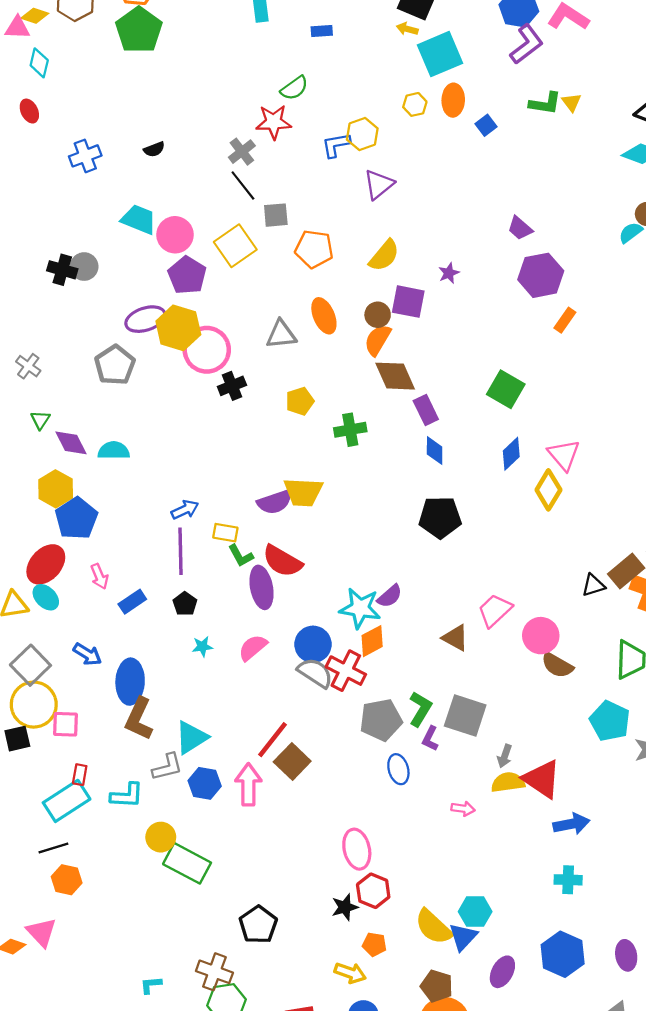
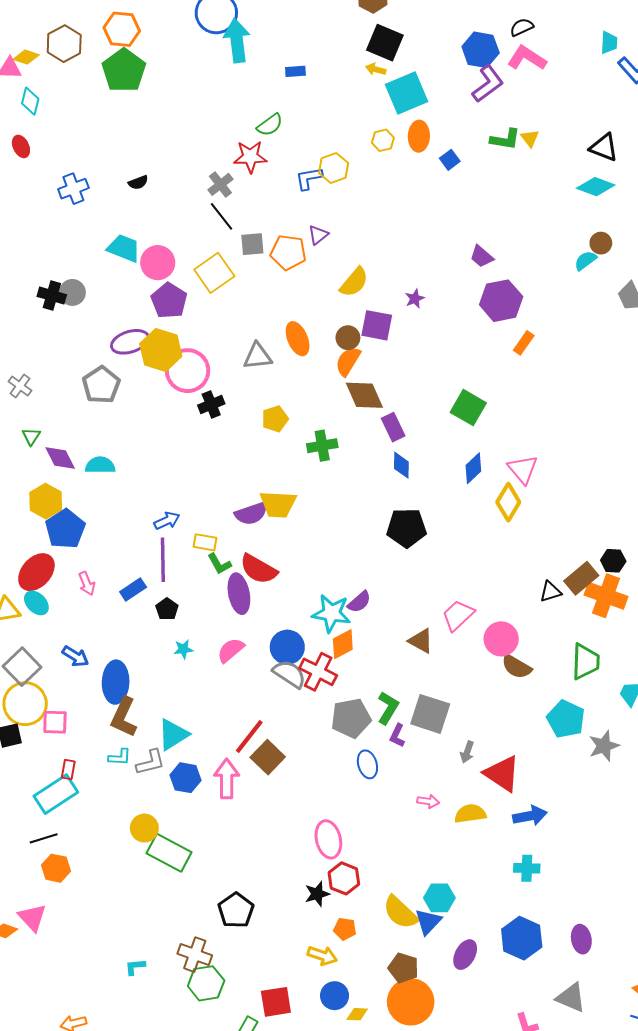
purple triangle: (379, 184) -> (318, 235), moved, size x0.7
orange pentagon: (314, 249) -> (288, 252), moved
blue rectangle: (132, 602) -> (133, 590), moved
yellow semicircle: (508, 782) -> (470, 814), moved
cyan L-shape: (127, 795) -> (120, 757), moved, size x0.7

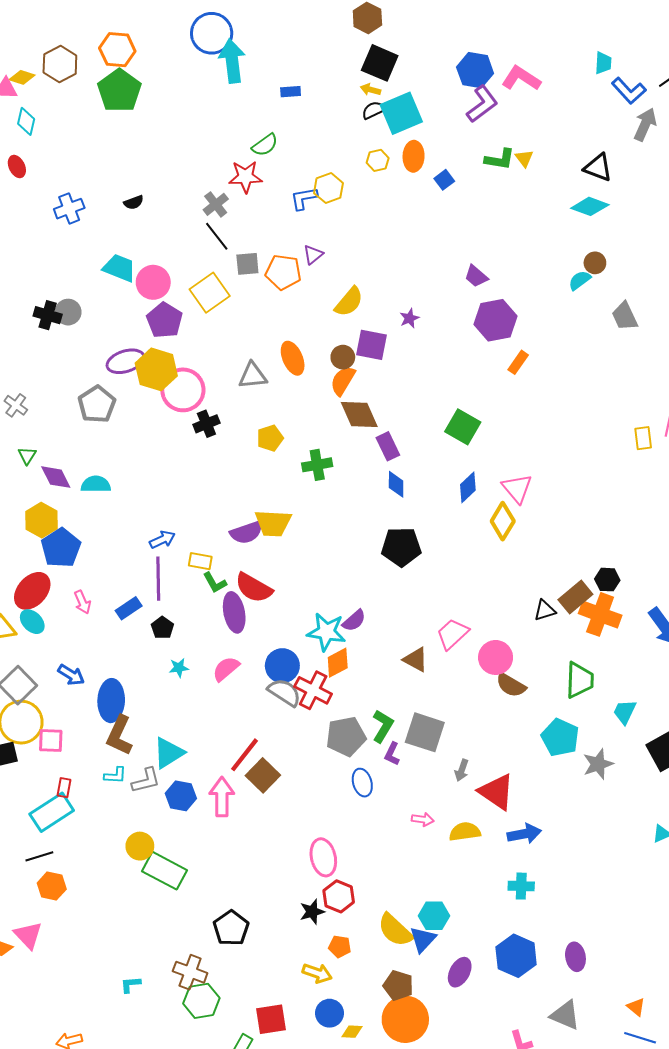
black semicircle: (522, 27) -> (374, 110), moved

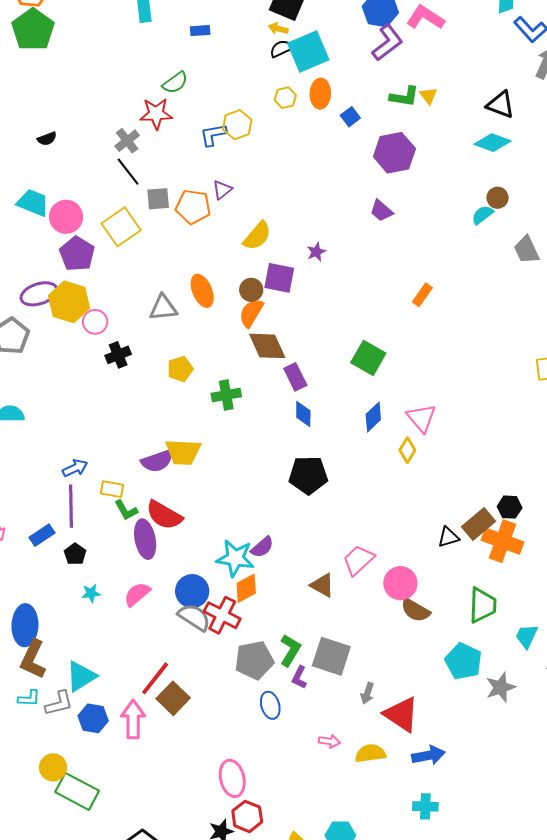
purple hexagon: (496, 320) -> (394, 153), moved
pink circle: (183, 390) -> (95, 322), size x0.6
yellow diamond: (503, 521) -> (407, 450), size x0.7

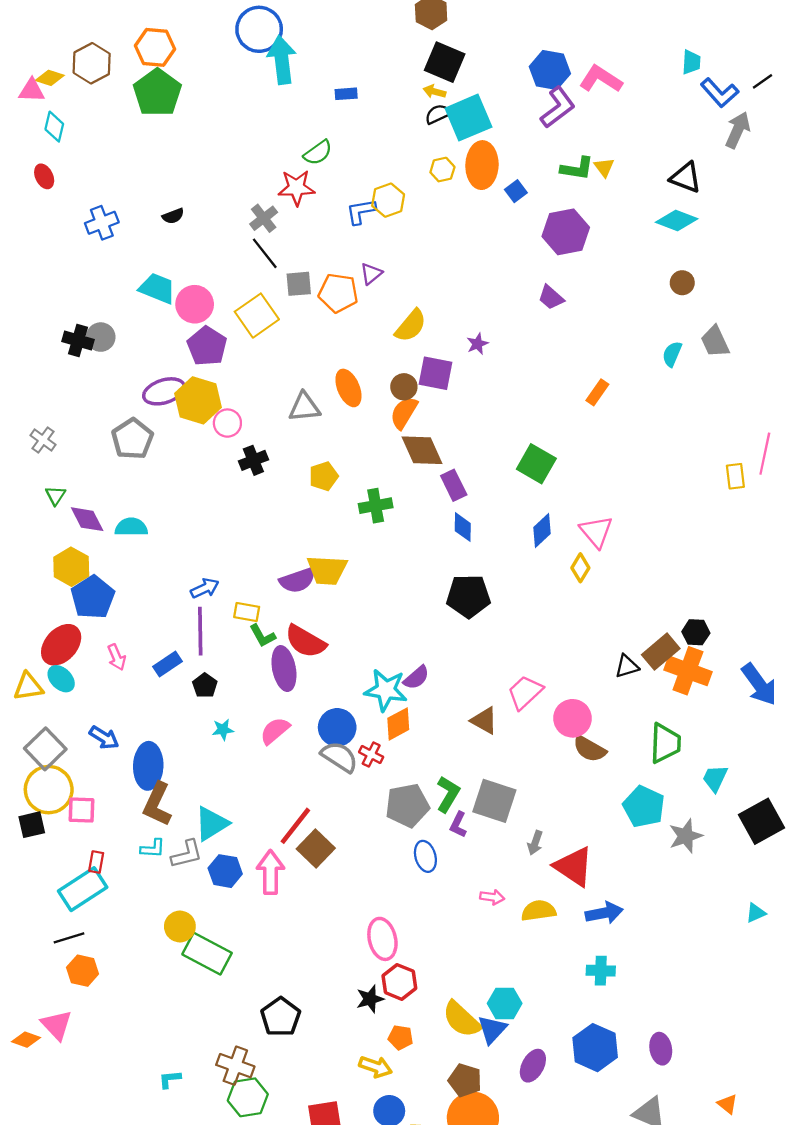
orange ellipse: (320, 94) -> (482, 165), size x1.4
cyan semicircle: (482, 215) -> (672, 354), moved, turned -30
red cross: (222, 615) -> (371, 755), size x0.6

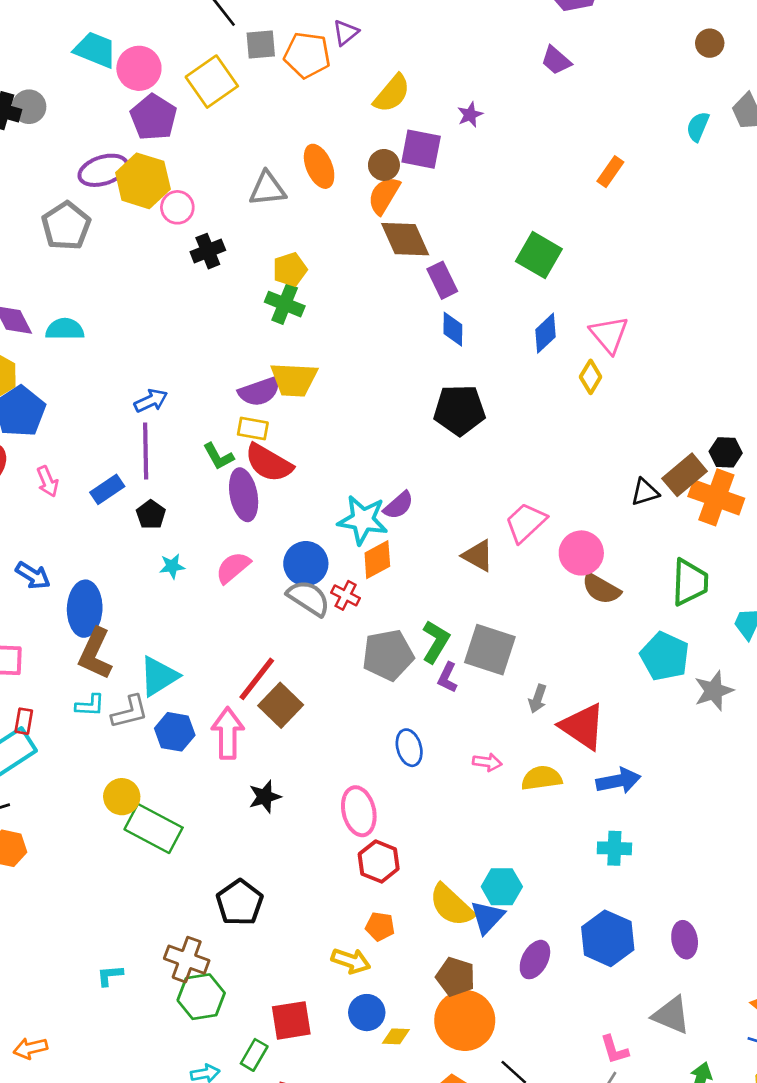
green cross: (376, 506) -> (285, 304), moved, turned 32
yellow rectangle: (247, 612) -> (253, 429), moved
blue ellipse: (425, 856) -> (409, 748), moved
black star: (370, 999) -> (265, 797), moved

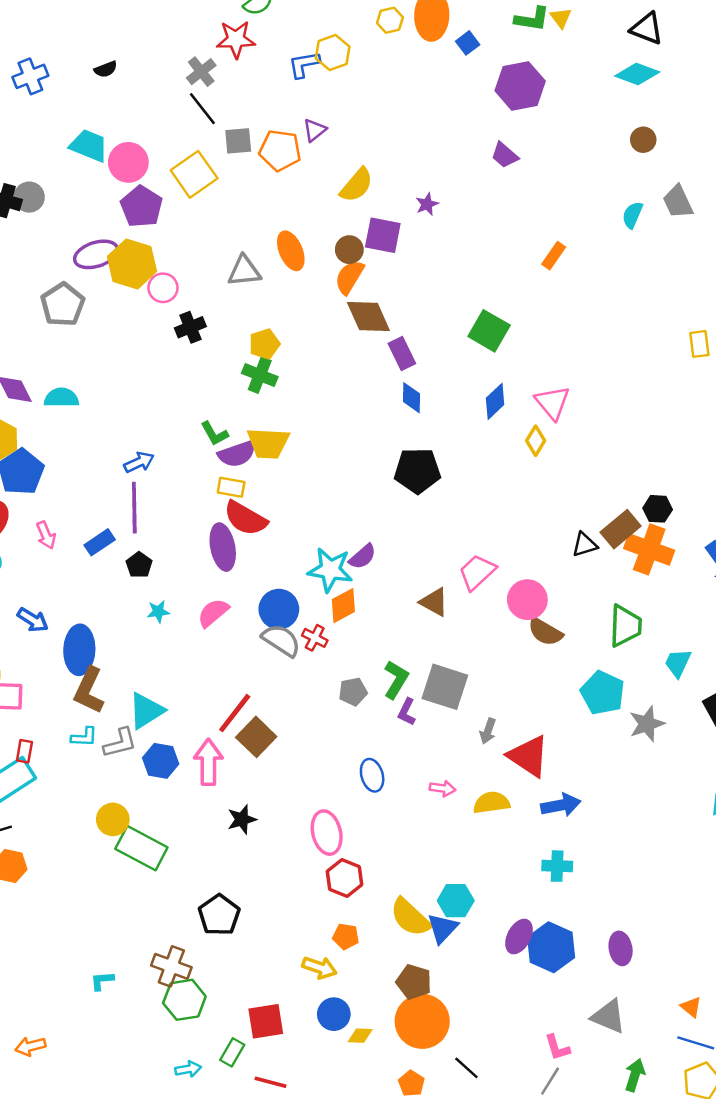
green L-shape: (218, 456) -> (214, 434), moved
gray pentagon: (388, 655) -> (353, 692), size x0.6
purple ellipse: (535, 960) -> (519, 936), moved

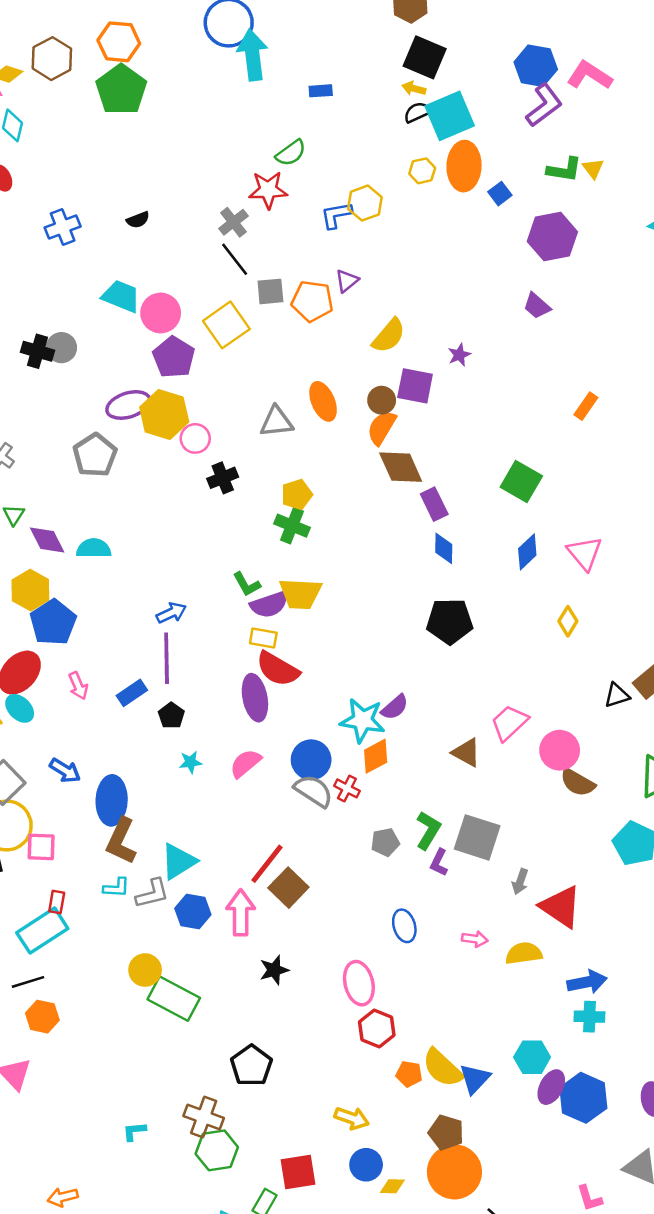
yellow diamond: (536, 441) -> (568, 621), moved
blue arrow: (561, 805) -> (587, 982), moved
cyan hexagon: (456, 901) -> (532, 1057), moved
orange pentagon: (346, 936) -> (409, 1074), moved

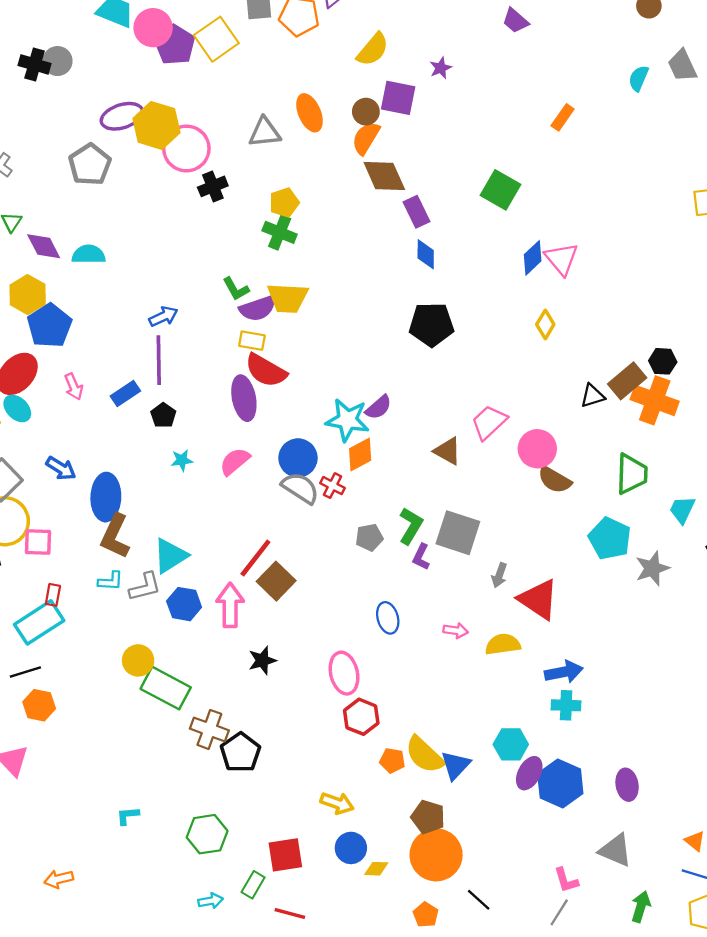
purple pentagon: (174, 357) -> (175, 45), moved
pink circle: (195, 438) -> (186, 148), size x1.6
blue diamond: (527, 552) -> (533, 258), moved
brown cross: (204, 1117) -> (209, 729), moved

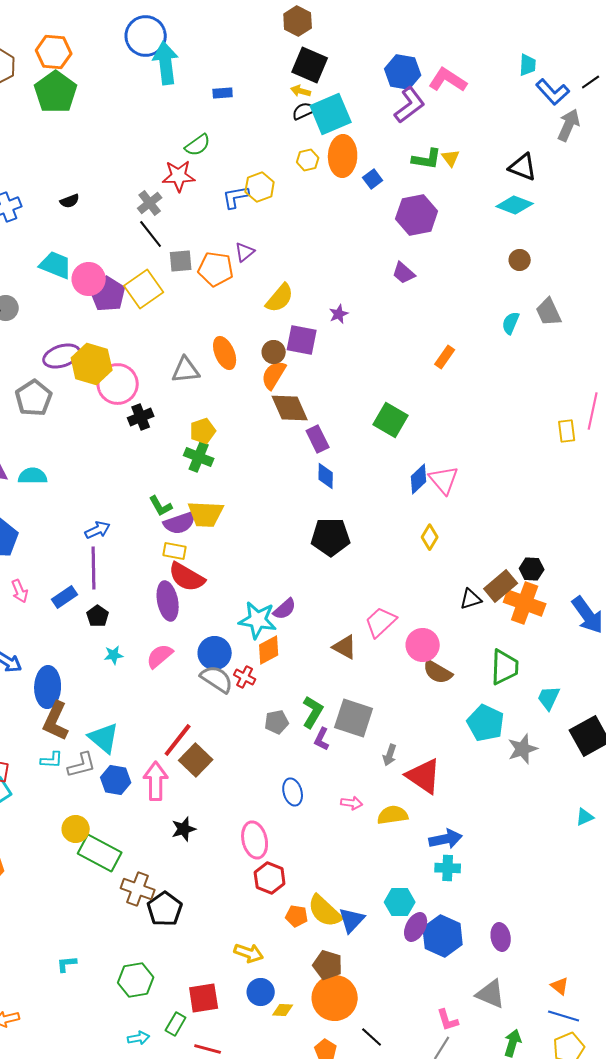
cyan triangle: (170, 556) -> (104, 738), turned -48

